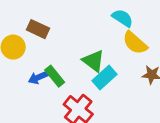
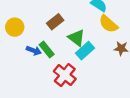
brown rectangle: (38, 29) -> (55, 22), moved, turned -63
blue arrow: (38, 77) -> (34, 51), turned -136

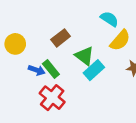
yellow semicircle: (108, 24) -> (120, 40), turned -90
red cross: (65, 75) -> (52, 98), moved

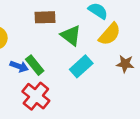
brown rectangle: (61, 38) -> (45, 17), moved, turned 36
green triangle: (84, 56) -> (71, 35), moved

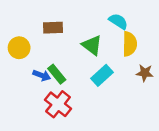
brown rectangle: (45, 17) -> (53, 28), moved
yellow semicircle: (110, 34) -> (130, 44), turned -40

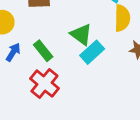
green triangle: (92, 45) -> (81, 34), moved
blue arrow: (42, 75) -> (13, 52), moved, turned -78

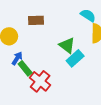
green rectangle: (43, 51) -> (25, 68), moved

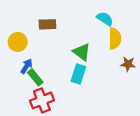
cyan rectangle: (75, 58) -> (78, 74), moved, turned -30
red cross: (40, 81) -> (42, 100), moved, turned 30

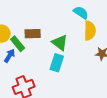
brown rectangle: (47, 24) -> (33, 34), moved
green rectangle: (35, 77) -> (18, 44), moved

